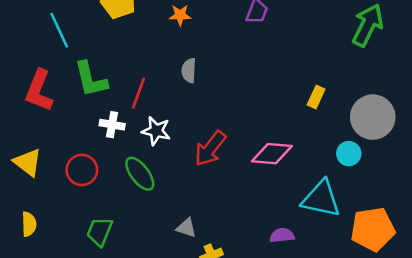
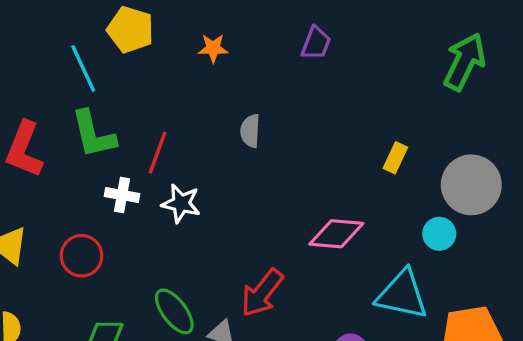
cyan line: (59, 30) -> (83, 68), moved
gray semicircle: (189, 70) -> (250, 131), moved
red arrow: (210, 149) -> (262, 293), moved
green ellipse: (140, 174) -> (174, 311), moved

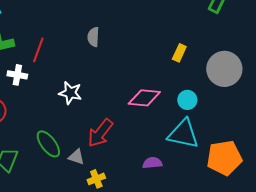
white star: (181, 203) -> (70, 93), moved
cyan circle: (439, 234) -> (187, 100), moved

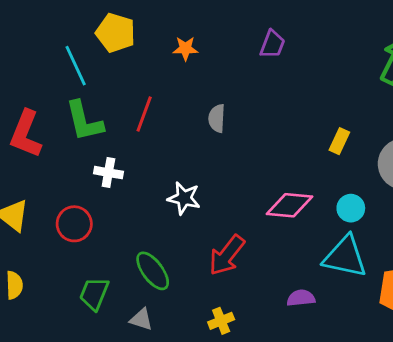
red line: (38, 50) -> (144, 114), moved
gray triangle: (76, 157) -> (141, 319), moved

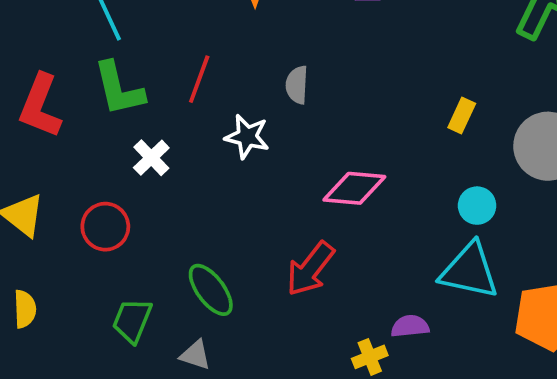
white cross: (108, 173) -> (151, 158), turned 36
white star: (184, 198) -> (247, 137), moved
pink diamond: (289, 205) -> (354, 188), moved
yellow cross: (221, 321) -> (370, 357), moved

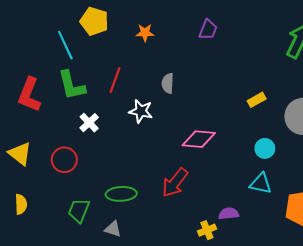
yellow rectangle: (462, 116) -> (257, 100), turned 36
cyan triangle: (469, 271) -> (261, 184), size x0.7
green ellipse: (211, 290) -> (121, 194), turned -56

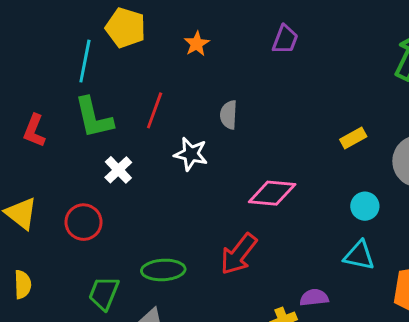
orange star: (145, 33) -> (197, 44), turned -30
cyan line: (65, 45) -> (85, 61), turned 36
red L-shape: (29, 95) -> (34, 131), size x0.7

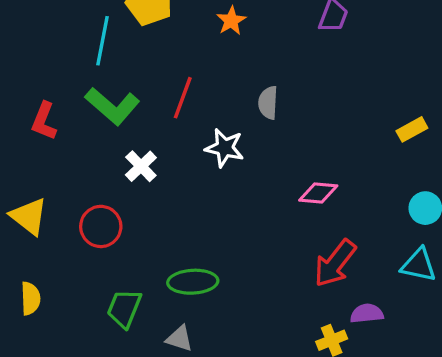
green L-shape: (94, 118) -> (112, 106), turned -36
pink diamond: (272, 193) -> (318, 193), size x0.7
red arrow: (239, 254) -> (335, 263), moved

